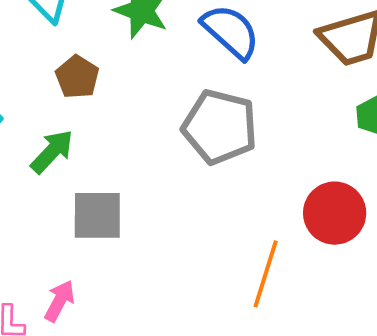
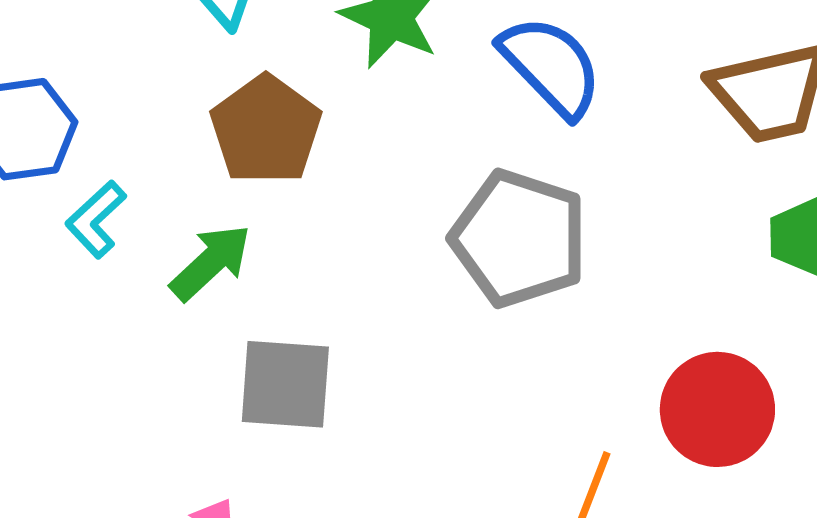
brown pentagon: (77, 77) -> (266, 130), size x1.4

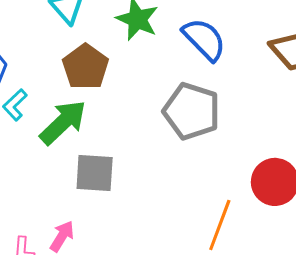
green arrow: (211, 262) -> (63, 122), size x1.4

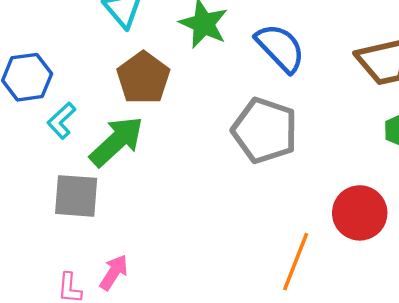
gray square: (95, 173) -> (76, 196), moved

